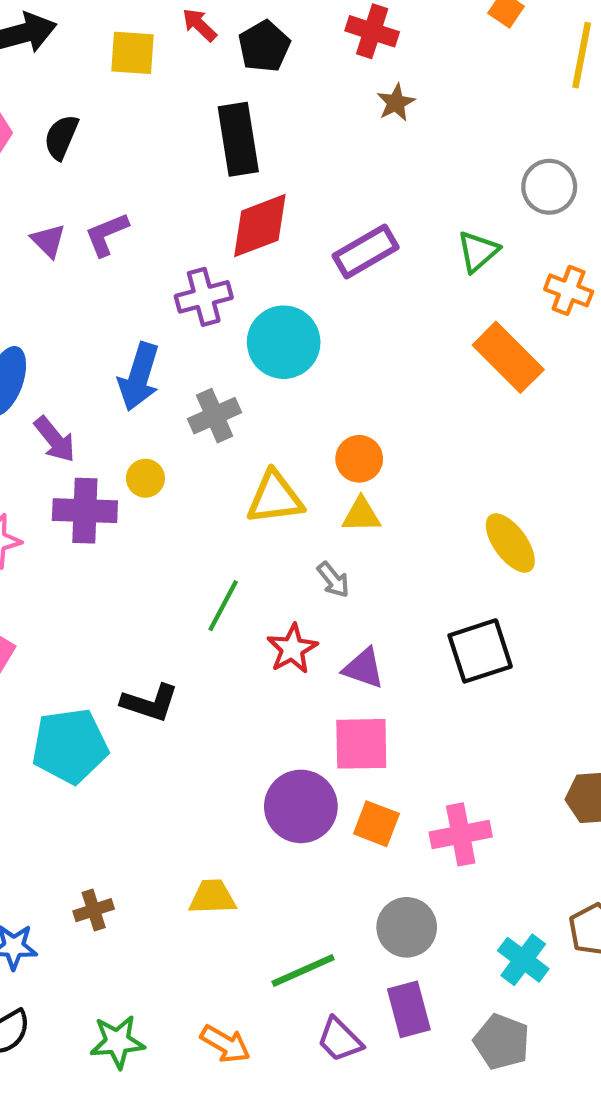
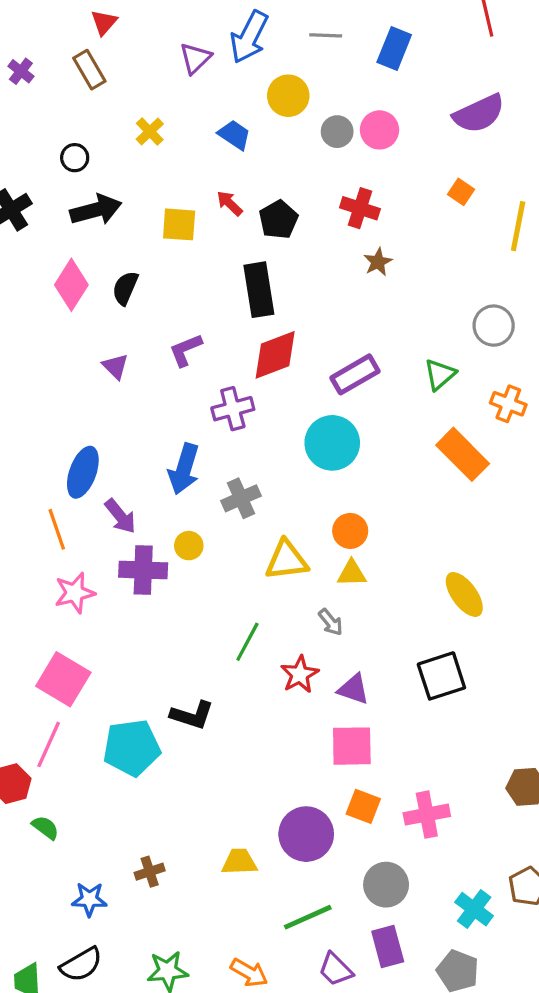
purple L-shape: (107, 234) -> (186, 350), moved
cyan circle: (284, 342) -> (332, 443), moved
purple circle: (301, 806) -> (306, 834), moved

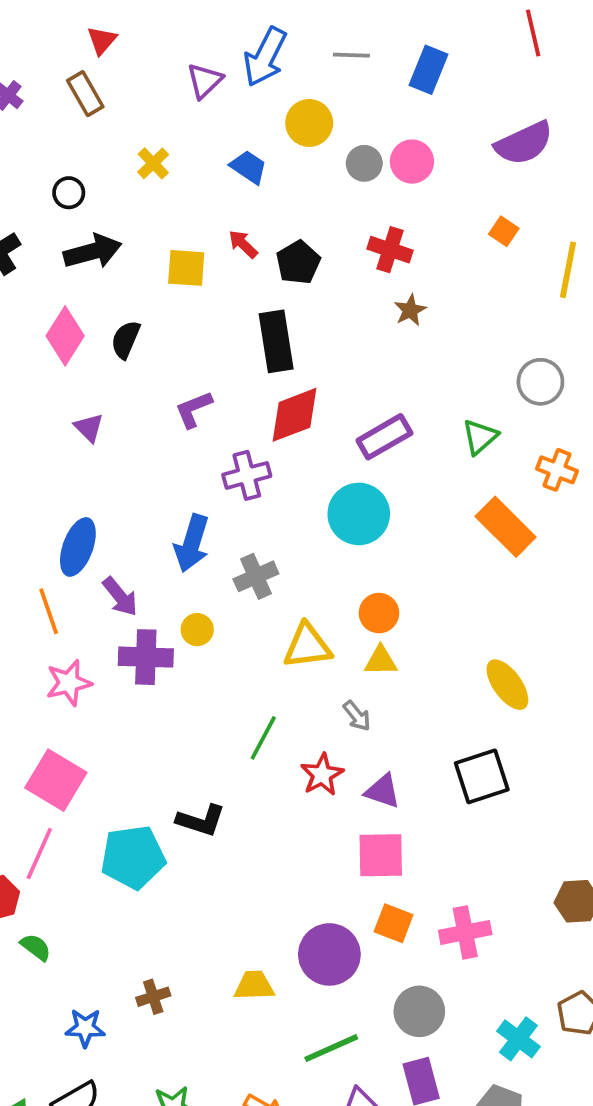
purple triangle: (115, 366) -> (89, 428), moved

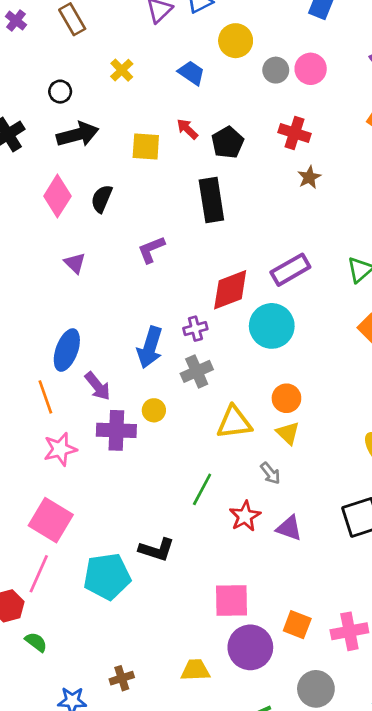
red diamond: (294, 415) -> (230, 290), moved
purple cross: (247, 475) -> (195, 329), moved, size x0.7
yellow triangle: (381, 661) -> (288, 433), turned 45
pink square: (381, 855) -> (232, 600), moved

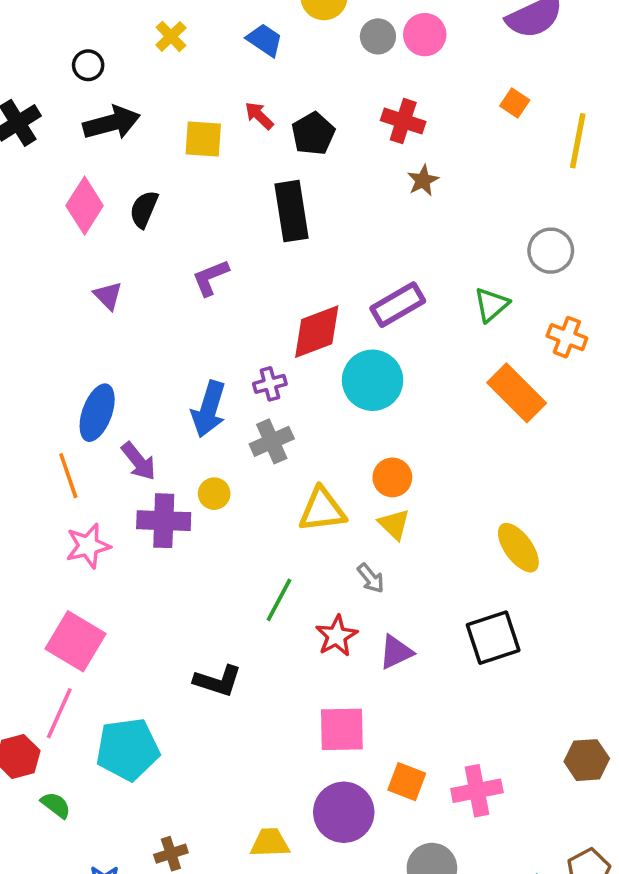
purple triangle: (289, 528) -> (396, 652), turned -44
cyan pentagon: (107, 576) -> (128, 749), moved
pink square: (232, 600) -> (342, 729), moved

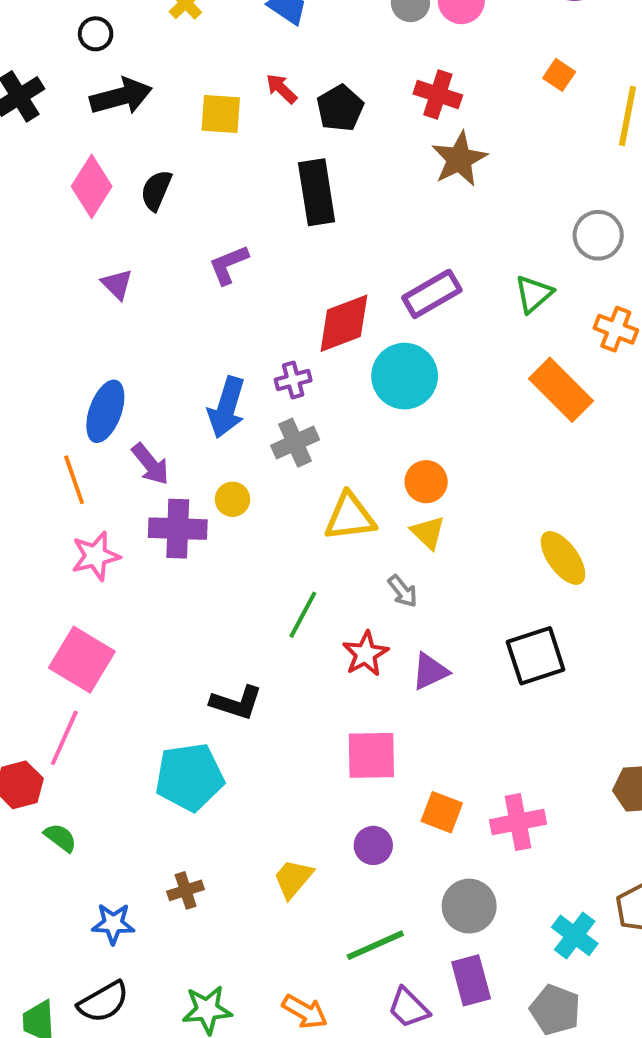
brown star: (423, 180) -> (459, 159), size x1.6
cyan pentagon: (128, 749) -> (189, 777), moved
purple circle: (344, 812) -> (373, 845), size x0.6
yellow trapezoid: (270, 843) -> (293, 879), turned -48

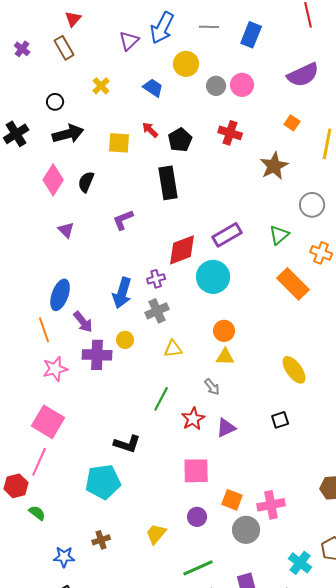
brown star: (459, 159) -> (274, 166), moved
yellow triangle: (350, 517) -> (173, 349), moved, size x0.7
yellow triangle: (428, 533) -> (225, 357), turned -42
black square: (536, 656) -> (280, 420), size x0.6
gray circle: (469, 906) -> (246, 530), moved

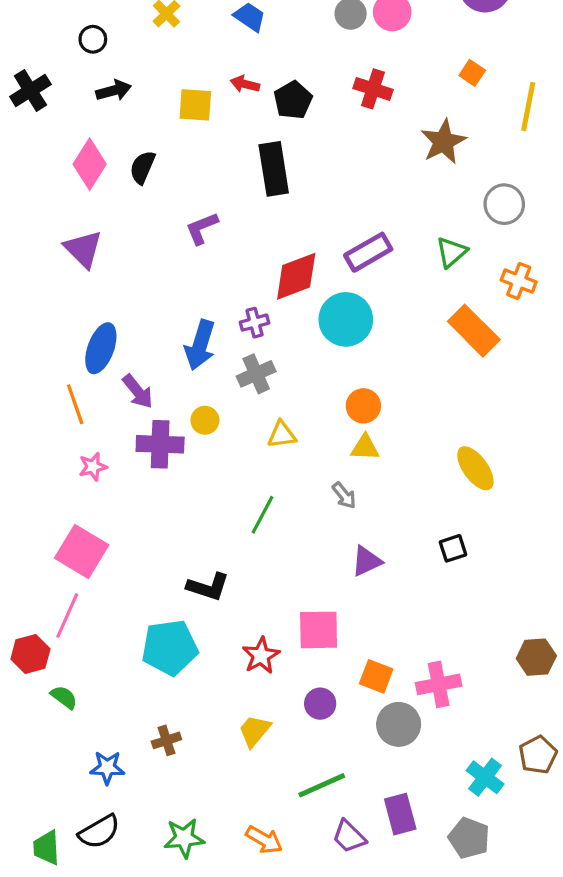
red arrow: (150, 130) -> (245, 84), turned -30
black arrow: (68, 134) -> (114, 90), size x0.7
purple triangle: (66, 230) -> (83, 249), moved, size x1.5
pink star: (55, 369) -> (93, 467), size x0.7
red star: (193, 419) -> (261, 656), moved

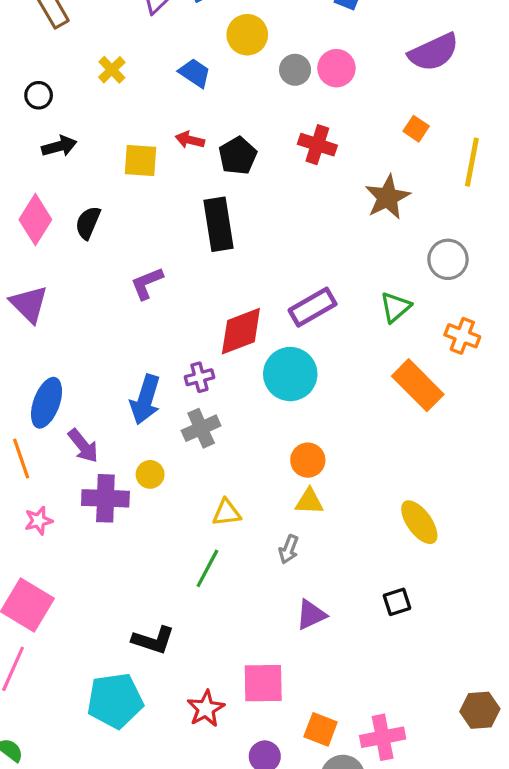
yellow triangle: (282, 435) -> (227, 513), moved
gray arrow: (344, 495) -> (289, 549), turned 60

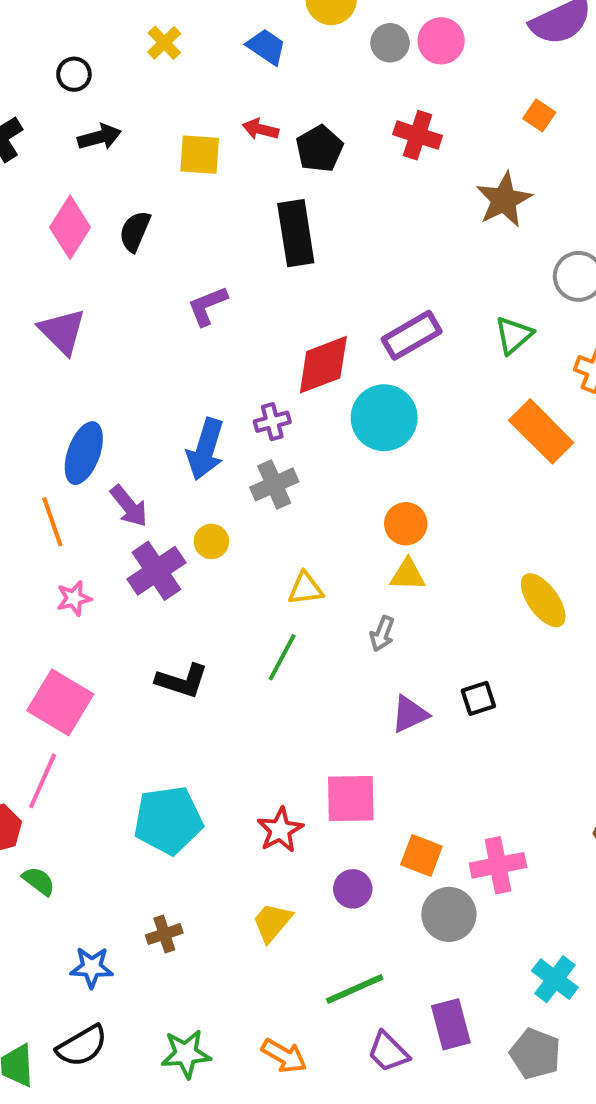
purple cross: (105, 498) -> (156, 571), turned -36
black square: (397, 602) -> (478, 698), moved
black L-shape: (153, 640) -> (182, 681), moved

